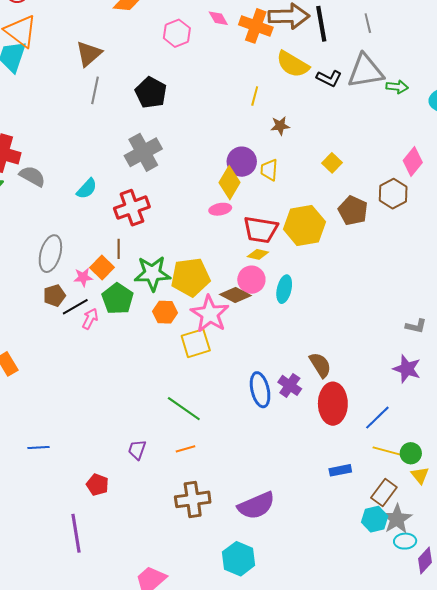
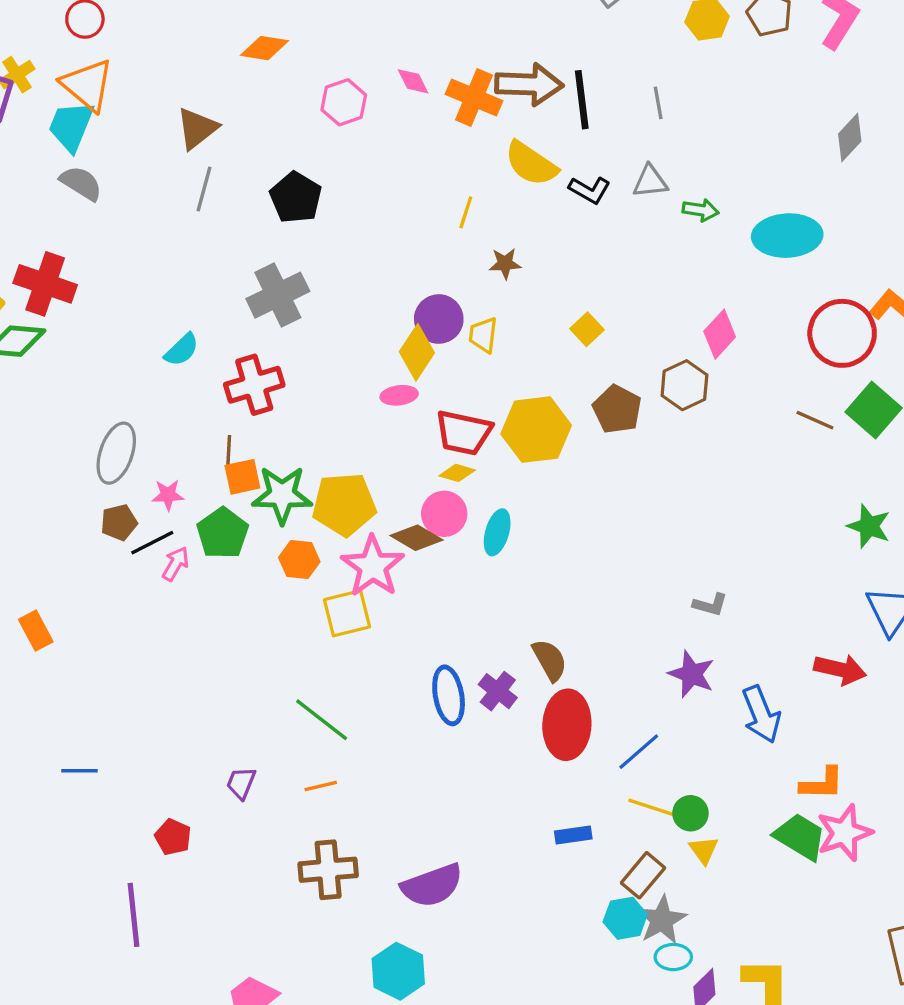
gray triangle: (365, 71) -> (650, 181), size x0.6
gray semicircle: (32, 176) -> (81, 183), moved
orange square: (102, 267) -> (242, 477), moved, turned 30

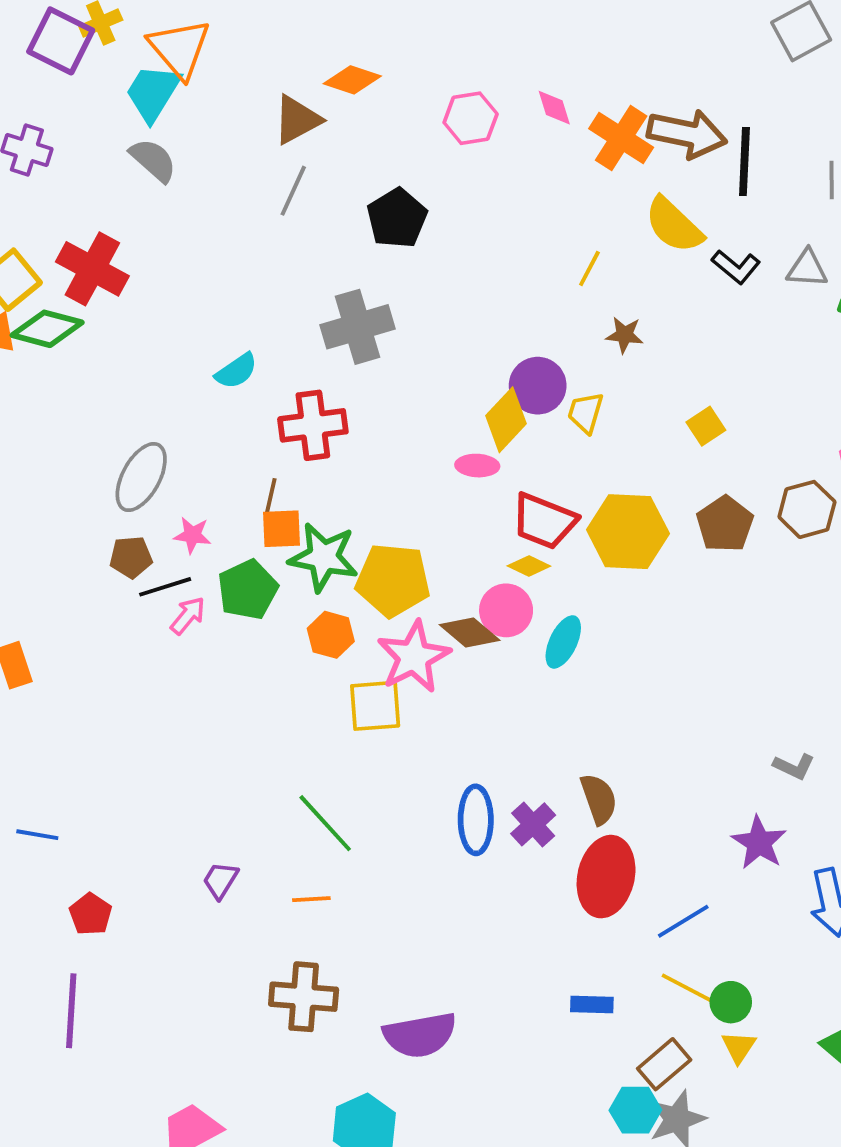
orange diamond: (264, 48) -> (352, 80), moved
red pentagon: (173, 837) -> (91, 914), moved

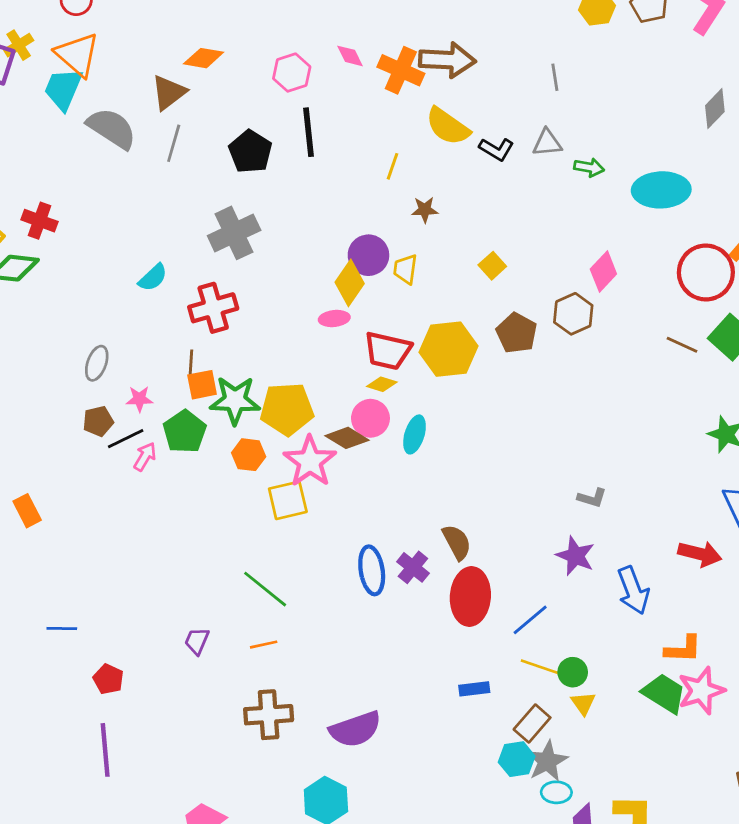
gray semicircle: (153, 160) -> (112, 128), moved, size x1.4
black line: (744, 161) -> (308, 132), moved
red cross: (92, 269) -> (39, 221), size x0.7
gray ellipse: (141, 477) -> (97, 363), size x0.7

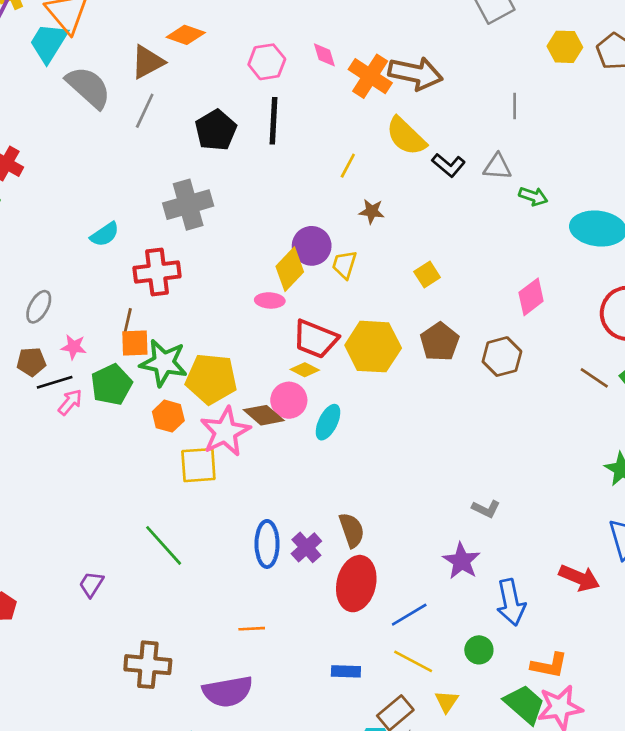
brown hexagon: (573, 314) -> (502, 357), moved
orange line: (264, 645) -> (252, 629), moved
green circle: (573, 672) -> (479, 650), moved

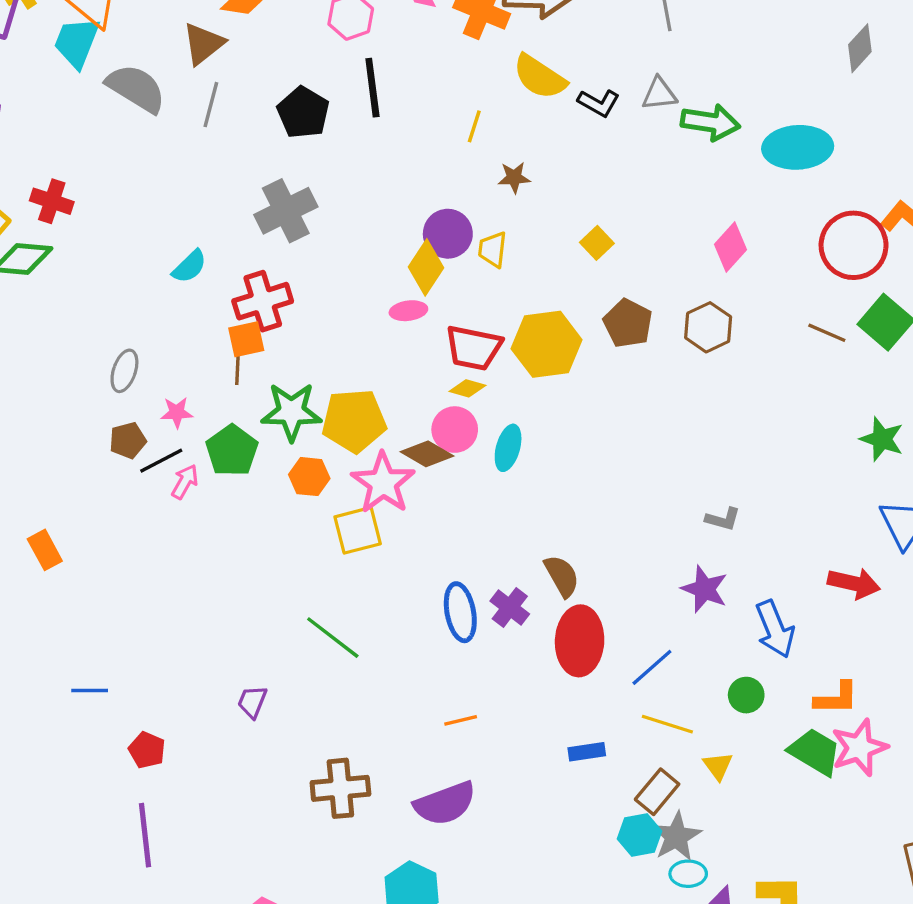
green arrow: (533, 196) -> (710, 122), size x1.6
orange square: (135, 343) -> (246, 339), moved

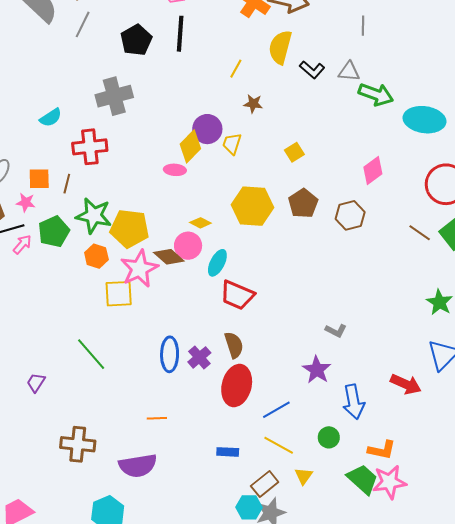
yellow semicircle: (540, 77) -> (280, 47), turned 60
orange square: (246, 339) -> (39, 179), moved
red trapezoid: (474, 348) -> (237, 295), moved

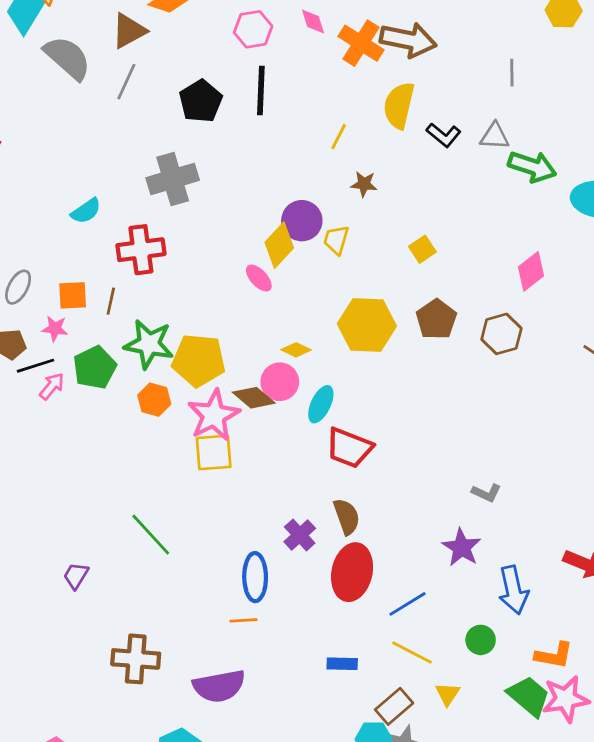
pink ellipse: (175, 170) -> (259, 278), turned 45
yellow square: (119, 294) -> (214, 452), moved
blue ellipse: (170, 354) -> (255, 577), moved

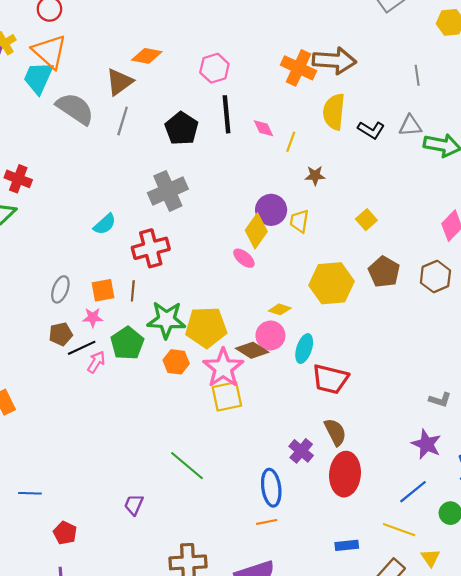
pink diamond: (313, 22) -> (263, 128), moved
blue line: (408, 604) -> (413, 492), moved

